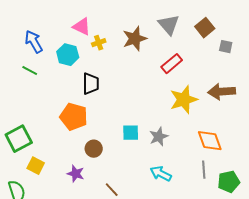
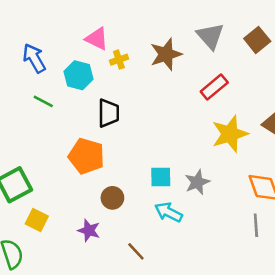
green line: (30, 71) -> (43, 101), moved
cyan arrow: (161, 174) -> (169, 212), moved

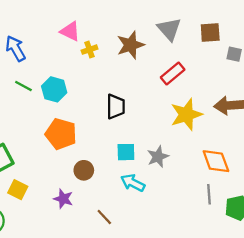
brown square: (257, 40) -> (210, 32), turned 35
cyan hexagon: (79, 75) -> (54, 89), moved
black trapezoid: (109, 113) -> (116, 107), moved

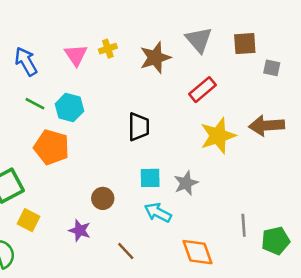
pink triangle: (70, 31) -> (76, 55), moved, turned 30
yellow cross: (89, 50) -> (108, 49), moved
orange pentagon: (61, 134) -> (52, 147), moved
orange diamond: (216, 161) -> (197, 252), moved

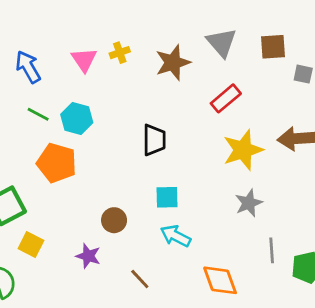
gray star: (186, 183) -> (249, 203), moved

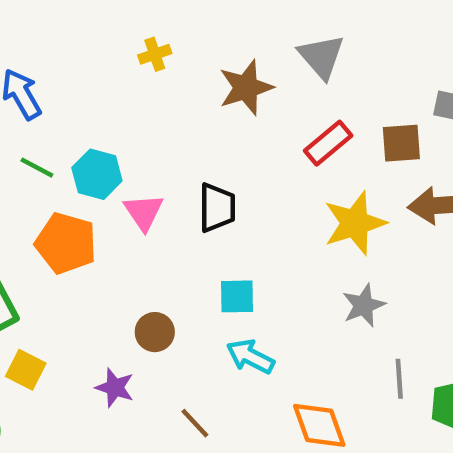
brown square: (273, 47) -> (401, 143), moved
yellow cross: (120, 53) -> (155, 54), moved
pink triangle: (84, 60) -> (144, 212), moved

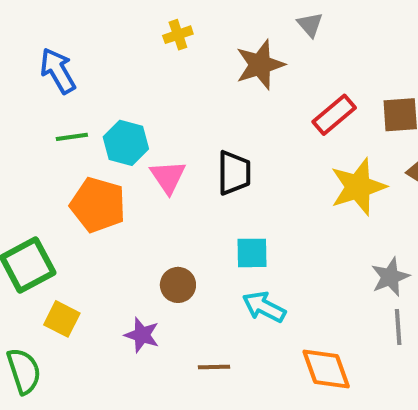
gray triangle: (321, 56) -> (310, 25), moved, size x0.6
green line: (37, 168) -> (72, 137), turned -36
gray star: (364, 305) -> (390, 277), moved
brown line: (195, 423) -> (214, 367), turned -48

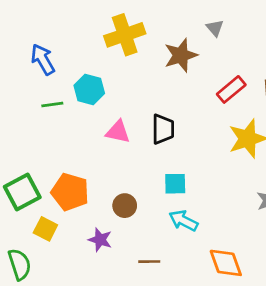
yellow cross: (178, 35) -> (125, 35), size x2.0
cyan hexagon: (126, 143) -> (89, 89), moved
pink triangle: (168, 177) -> (118, 132), turned -44
orange pentagon: (98, 205) -> (70, 192), moved

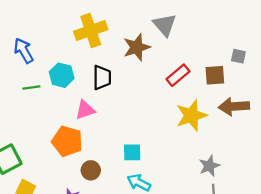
gray triangle: (215, 28) -> (165, 25), size x1.6
black trapezoid: (163, 129) -> (102, 77), moved
pink triangle: (118, 132) -> (85, 110), turned -30
orange pentagon: (70, 192) -> (67, 141), moved

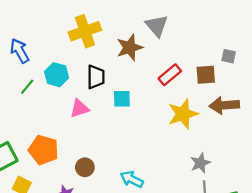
green line: (31, 88) -> (27, 87), turned -42
orange pentagon: (67, 141) -> (44, 150), moved
cyan square: (132, 152) -> (122, 99), moved

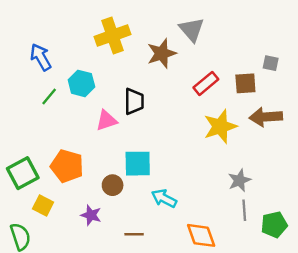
black trapezoid: (96, 77) -> (134, 101), moved
cyan square: (122, 99) -> (138, 164), moved, size x1.4

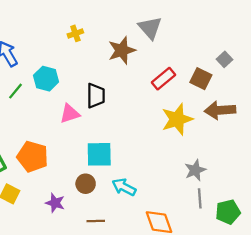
yellow cross: (113, 36) -> (75, 33), size x0.5
gray square: (271, 63) -> (225, 59), turned 35
brown square: (245, 83) -> (201, 79), turned 30
brown circle: (113, 185) -> (86, 184), moved

